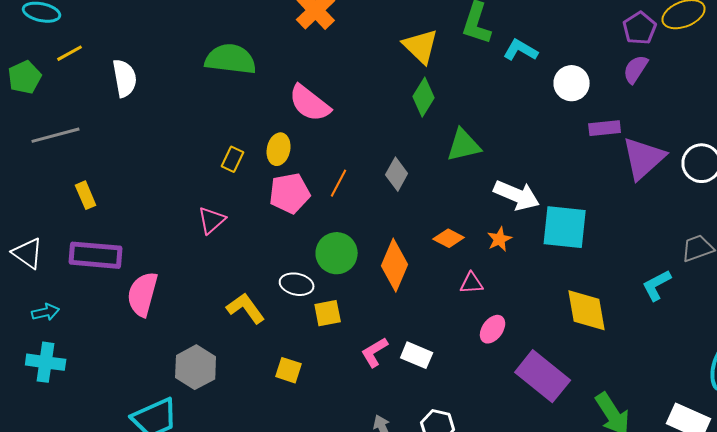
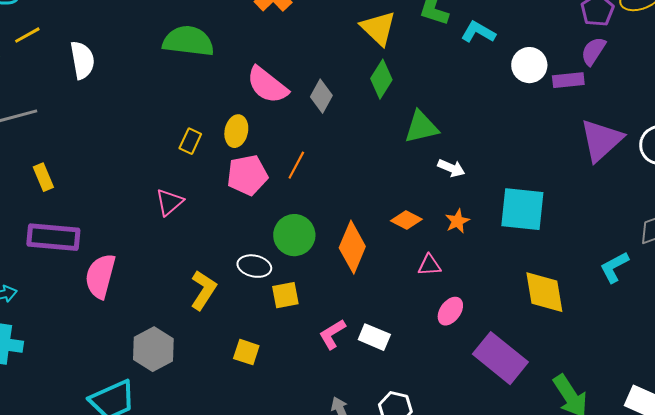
purple rectangle: (605, 128) -> (568, 80), moved
gray diamond: (397, 174) -> (321, 96), moved
white arrow: (517, 195) -> (451, 168), moved, size x0.6
yellow L-shape: (246, 308) -> (203, 290), turned 69

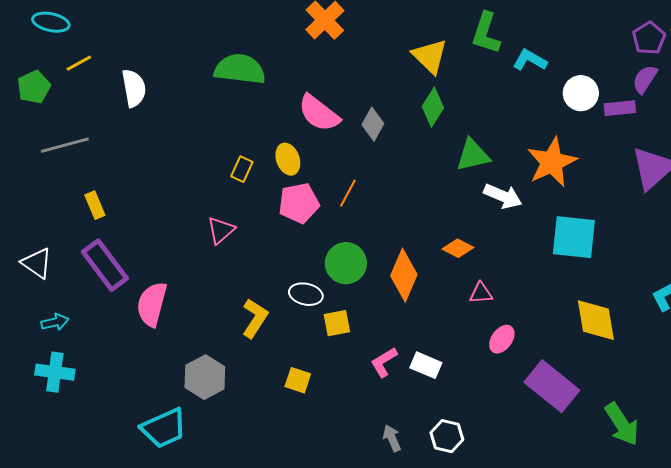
yellow ellipse: (236, 131) -> (288, 159), turned -32
white arrow: (451, 168) -> (503, 196), size x1.4
orange star: (457, 221) -> (552, 162), moved, size x2.0
purple rectangle: (53, 237) -> (105, 265), turned 48

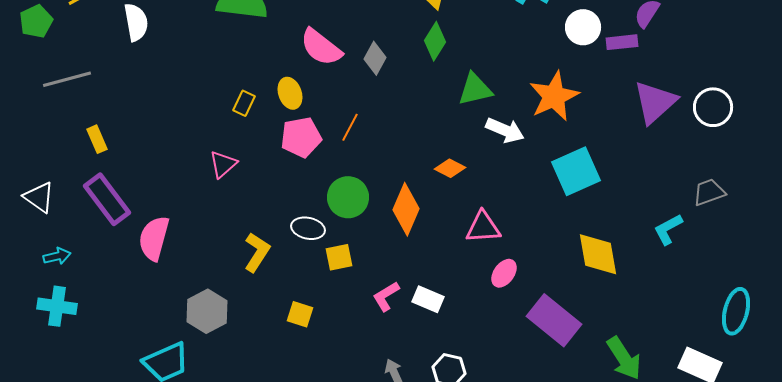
cyan square: (574, 237) -> (576, 171), turned -30
orange diamond: (458, 248) -> (450, 168), moved
pink triangle: (481, 293) -> (483, 227), size x1.5

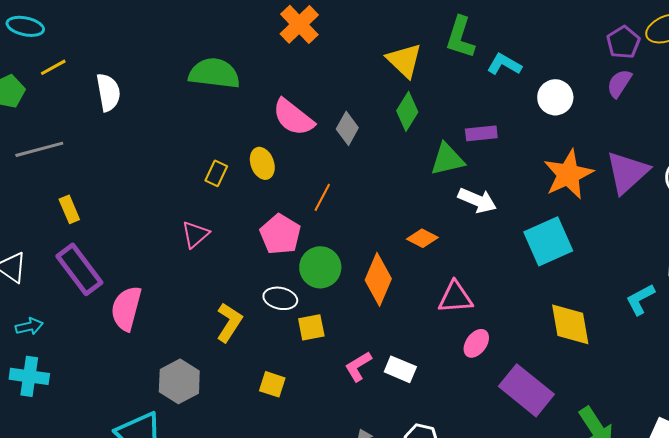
purple rectangle: (622, 42) -> (481, 133), moved
orange star: (554, 96) -> (568, 174), moved
pink pentagon: (301, 137) -> (280, 234), moved, turned -30

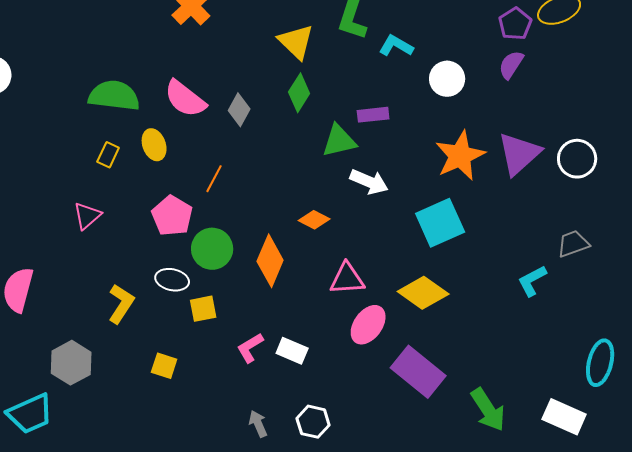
green semicircle: (214, 73) -> (114, 96), moved
yellow diamond: (570, 324) -> (423, 293), moved, turned -45
pink ellipse: (476, 343) -> (368, 325), size x1.4

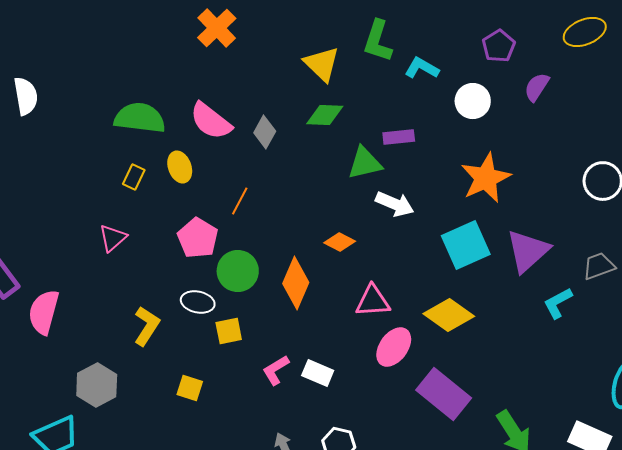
purple pentagon: (515, 24) -> (499, 46), moved
green diamond: (299, 93) -> (325, 115), turned 60
purple triangle: (519, 154) -> (528, 251), moved

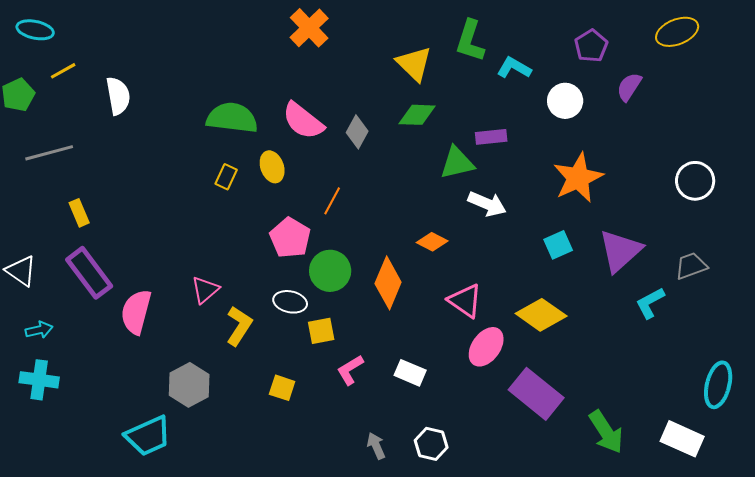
pink triangle: (113, 238) -> (205, 290), moved
cyan square: (466, 245) -> (558, 245), size x0.6
pink triangle: (373, 301) -> (465, 301), turned 39
pink L-shape: (276, 370) -> (350, 370), moved

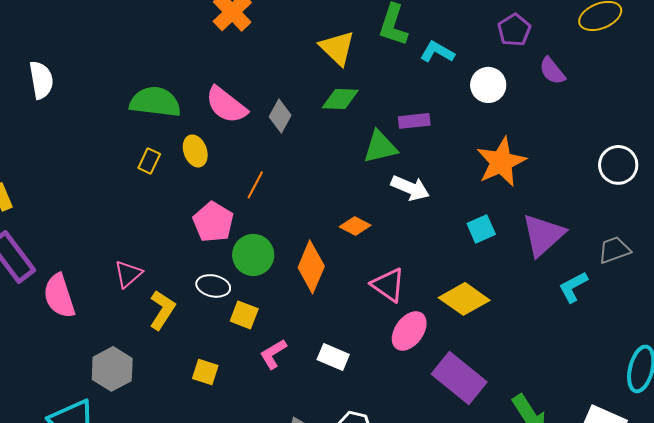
purple semicircle: (629, 87) -> (552, 71), turned -72
pink semicircle: (136, 312) -> (59, 296), turned -33
yellow square: (321, 331) -> (244, 315), turned 32

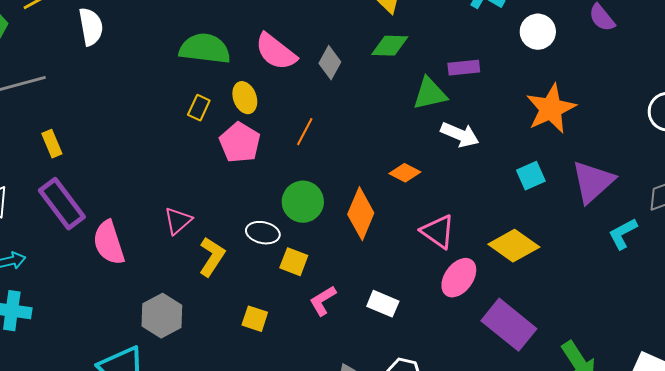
pink pentagon: (213, 222) -> (240, 143), moved

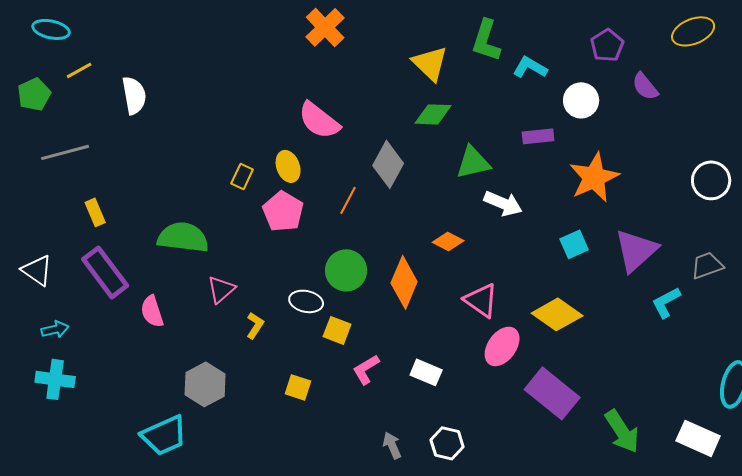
green semicircle: (205, 49) -> (183, 237), moved
gray diamond: (330, 63) -> (388, 164), moved, size x1.4
purple rectangle: (464, 68) -> (538, 136), moved
pink semicircle: (109, 243) -> (152, 311), size x0.7
yellow L-shape: (212, 257) -> (255, 325), size x0.7

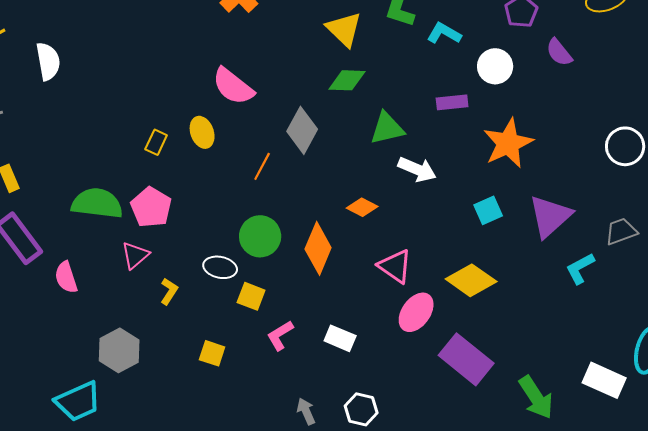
pink pentagon: (283, 211) -> (151, 207), moved
white rectangle: (698, 438) -> (604, 380), moved

